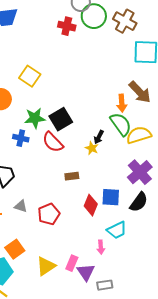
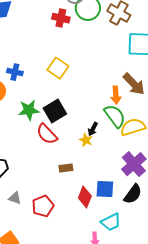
yellow square: (30, 76) -> (58, 68), moved
blue cross: (21, 138) -> (15, 72), moved

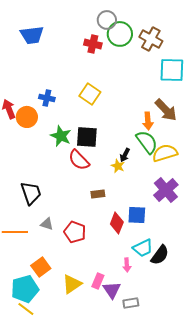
green star: (29, 110) -> (61, 136), turned 30
black square: (55, 111) -> (87, 137), turned 35
black semicircle: (133, 194) -> (160, 255), moved
red pentagon: (43, 206) -> (75, 232), turned -30

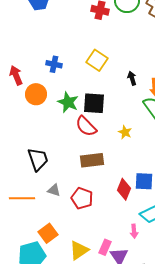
orange circle: (27, 117) -> (36, 94), moved
black arrow: (125, 155) -> (132, 78), moved, turned 136
brown rectangle: (98, 194) -> (92, 160), moved, size x1.6

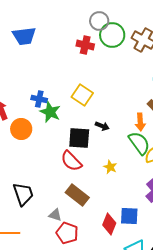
black arrow: (132, 78) -> (102, 126), moved, turned 128
green star: (68, 102) -> (50, 112), moved
brown rectangle: (92, 160) -> (77, 195), turned 45
gray triangle: (54, 190) -> (55, 215), moved

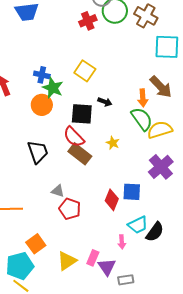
red cross: (85, 45) -> (88, 21), turned -36
orange circle: (21, 129) -> (42, 105), moved
black trapezoid: (23, 194) -> (38, 152), moved
brown rectangle: (77, 195) -> (80, 154), moved

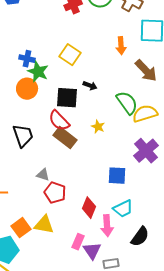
orange arrow: (143, 98) -> (121, 46), moved
red diamond: (112, 200) -> (89, 208), moved
black semicircle: (155, 232) -> (140, 237), moved
pink arrow: (122, 242) -> (107, 226), size x1.5
yellow triangle: (67, 261) -> (44, 225), moved, turned 45

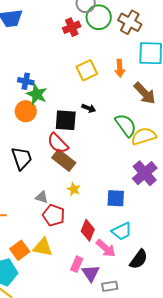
yellow square: (70, 55) -> (87, 70), moved, turned 30
yellow star: (98, 127) -> (74, 189), moved
pink arrow: (107, 226) -> (106, 248), turned -45

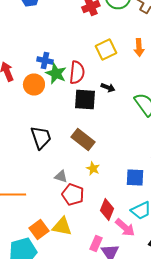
orange circle: (26, 111) -> (34, 84), moved
red semicircle: (58, 143) -> (77, 72), moved, turned -130

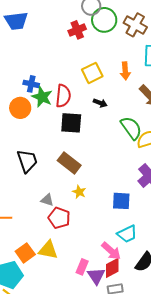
black arrow: (108, 88) -> (100, 103), moved
red diamond: (107, 210) -> (112, 268), moved, turned 40

